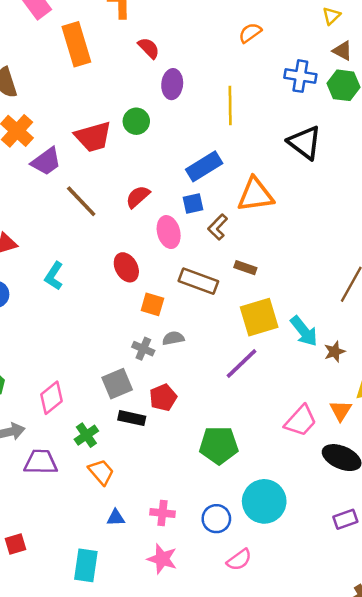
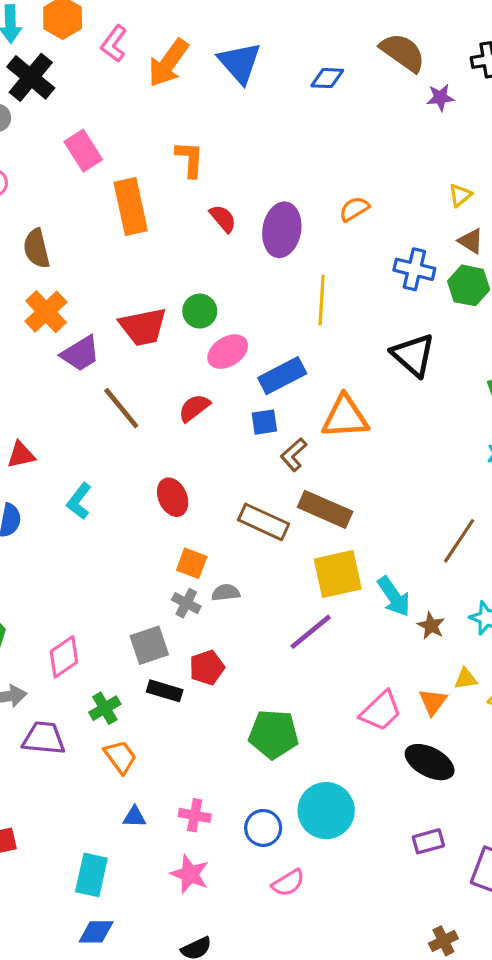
purple ellipse: (172, 84) -> (282, 230), moved, size x1.4
pink ellipse: (169, 232) -> (228, 352), moved, turned 68
brown rectangle: (245, 268) -> (325, 509), size x1.8
orange square: (152, 304) -> (192, 563), moved
brown star: (335, 352) -> (431, 626), turned -30

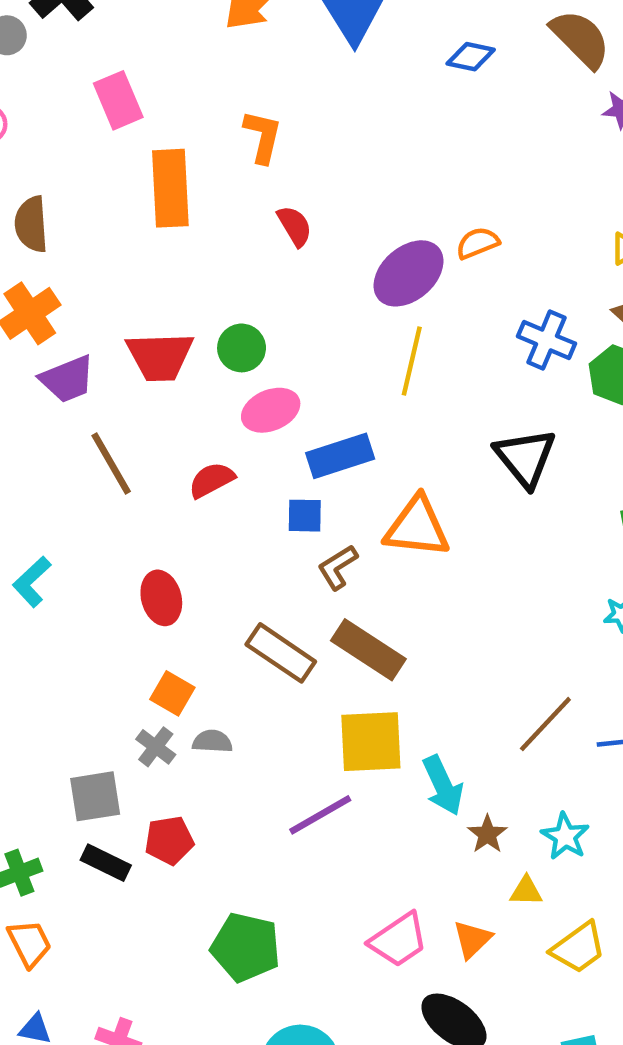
purple ellipse: (282, 230) -> (409, 273), moved, turned 30
yellow triangle: (466, 679) -> (526, 891), moved

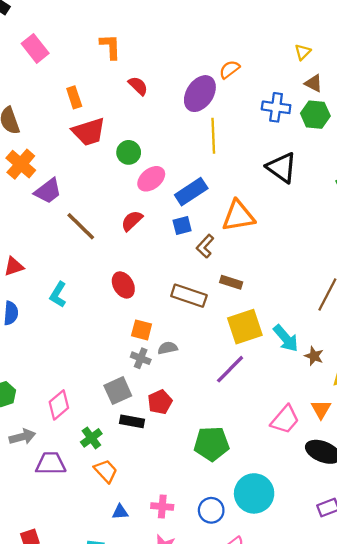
orange rectangle: (170, 188) -> (74, 97), moved, size x0.6
red trapezoid: (160, 356) -> (89, 132), moved
brown rectangle: (368, 650) -> (231, 282), size x0.6

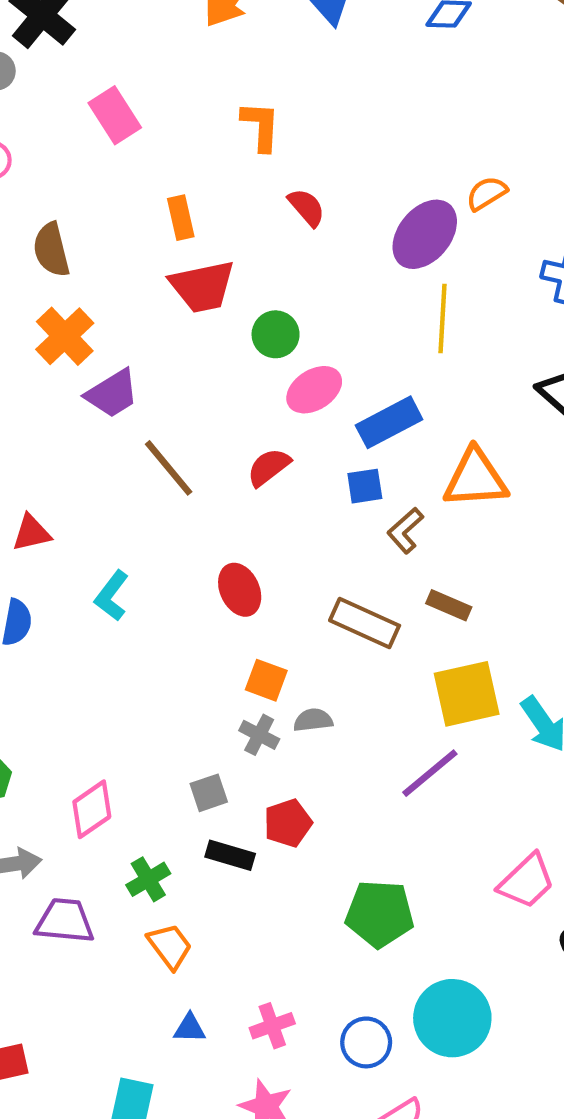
gray square: (118, 391) -> (209, 793), size x0.7
pink cross: (162, 506) -> (272, 1026), turned -30

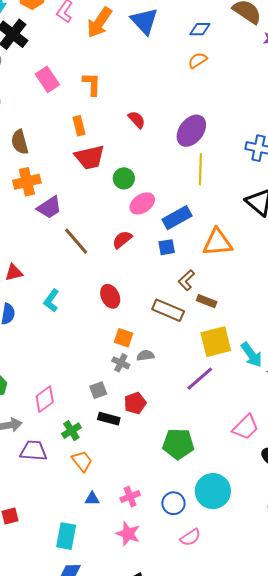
orange L-shape: (261, 126) -> (92, 84), moved
orange semicircle: (487, 193) -> (198, 60), moved
orange cross: (65, 336) -> (27, 182), turned 32
brown L-shape: (405, 530) -> (186, 280), moved

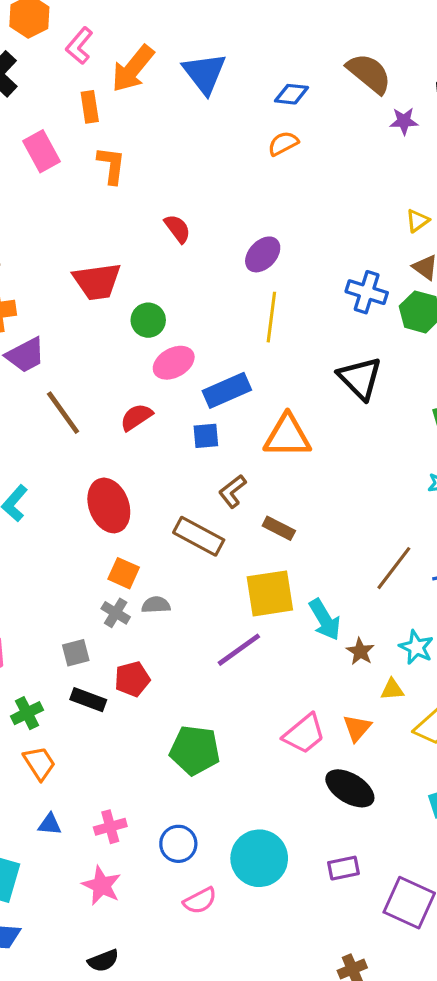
orange rectangle: (79, 126) -> (90, 107), moved
purple ellipse: (191, 131) -> (263, 254), size x0.7
red ellipse: (110, 296) -> (109, 505), size x1.4
brown rectangle: (207, 301) -> (279, 528), moved
cyan circle: (213, 491) -> (259, 858), moved

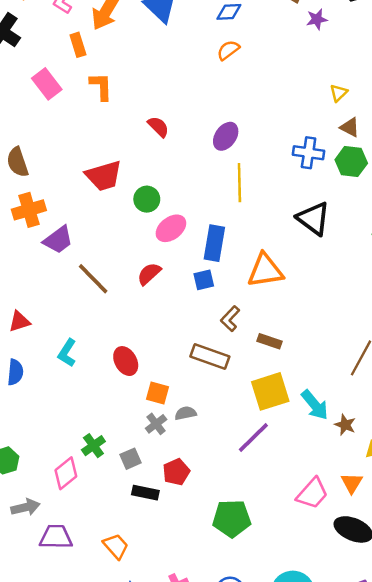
blue rectangle: (227, 390) -> (214, 243), turned -48
red ellipse: (109, 505) -> (126, 361), moved, size x0.7
gray cross: (116, 613) -> (156, 424), turned 30
green cross: (27, 713) -> (93, 446), moved

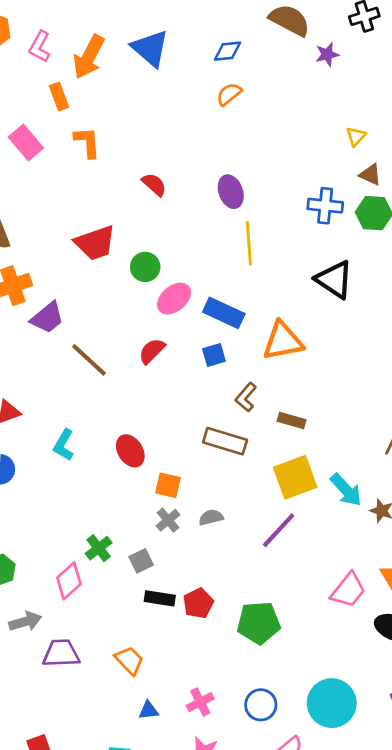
purple ellipse: (226, 136) -> (231, 192), turned -52
blue rectangle: (214, 243) -> (224, 313), turned -72
gray semicircle: (186, 413) -> (211, 517), moved
red pentagon: (176, 472) -> (198, 603), moved

